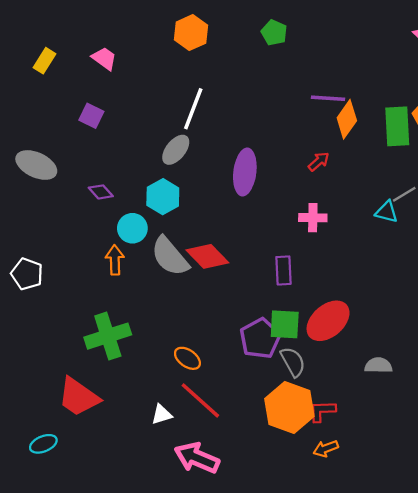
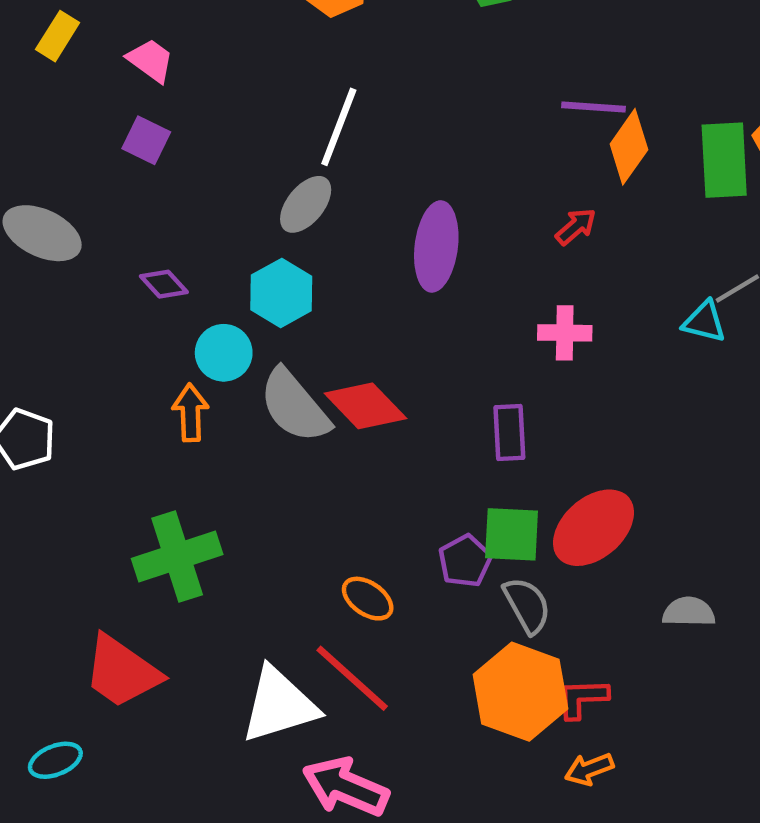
pink trapezoid: (104, 58) -> (151, 60), moved
purple pentagon: (260, 338) -> (465, 561), size x0.7
orange ellipse: (187, 358) -> (368, 599), moved
white triangle: (162, 415) -> (279, 705), size x2.0

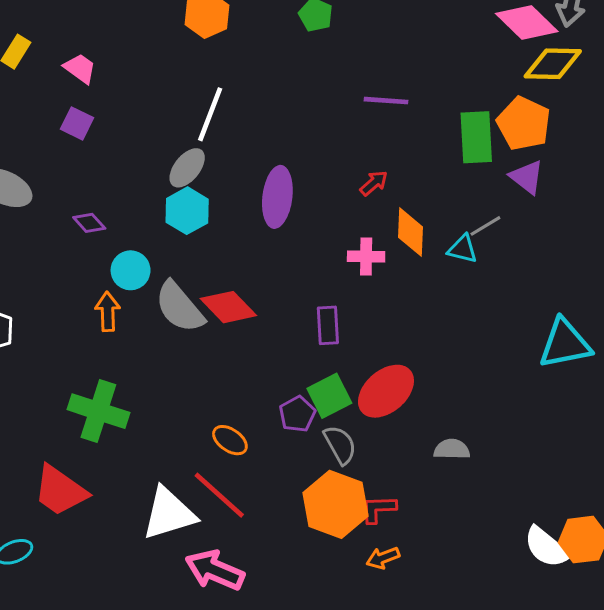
orange diamond: (629, 147) -> (410, 232), moved, turned -33
cyan hexagon: (281, 293) -> (187, 211), moved
green square: (512, 534) -> (329, 396), turned -30
green cross: (177, 557) -> (98, 411), turned 36

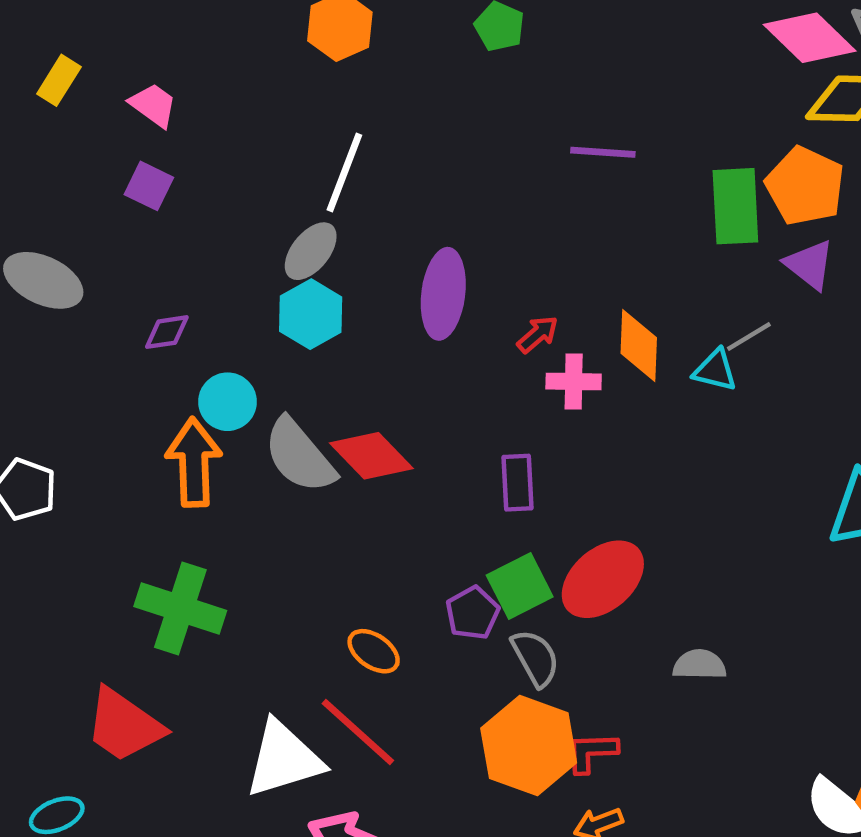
red arrow: (374, 183) -> (538, 334), moved
purple diamond: (89, 223) -> (167, 332), turned -56
orange arrow: (108, 312) -> (194, 462), size x1.5

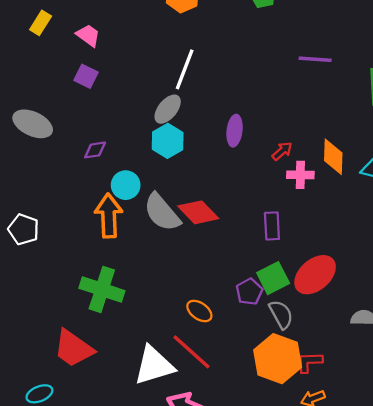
purple ellipse: (443, 294) -> (235, 131), size x0.7

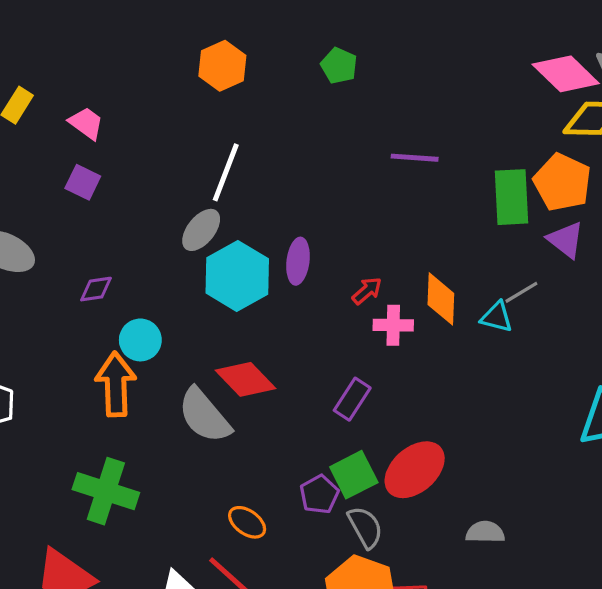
cyan hexagon: (168, 141) -> (237, 276), moved, size x1.4
gray semicircle: (162, 212) -> (204, 416), moved
purple rectangle: (272, 226) -> (352, 399), turned 36

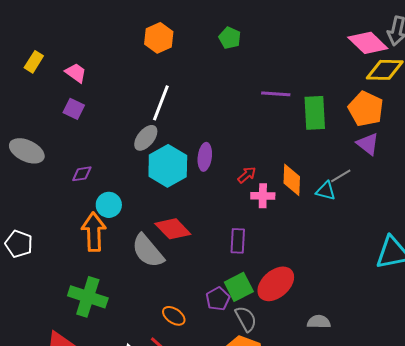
green rectangle: (512, 197) -> (315, 113), moved
purple rectangle: (352, 399) -> (238, 241), turned -30

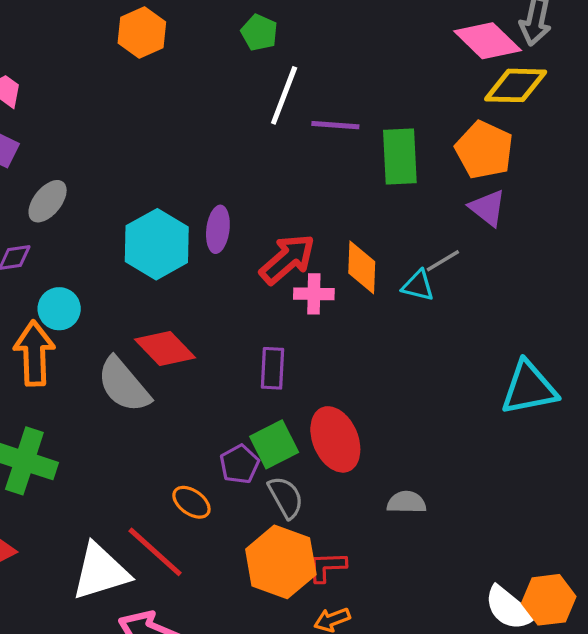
white line: (161, 103) -> (284, 95), moved
gray ellipse: (146, 138) -> (48, 201), moved
red arrow: (247, 175) -> (287, 259), size x1.8
red ellipse: (276, 284) -> (335, 439), turned -72
orange ellipse: (174, 316) -> (191, 502), moved

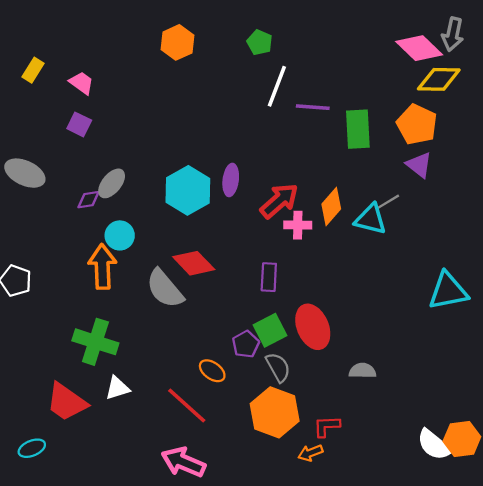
gray ellipse: (48, 201) -> (112, 183), moved
orange diamond: (362, 267) -> (331, 207), turned 39
cyan triangle: (418, 286) -> (371, 219), size x1.4
red L-shape: (327, 567) -> (327, 426), moved
white triangle: (100, 572) -> (117, 388), moved, size x0.6

